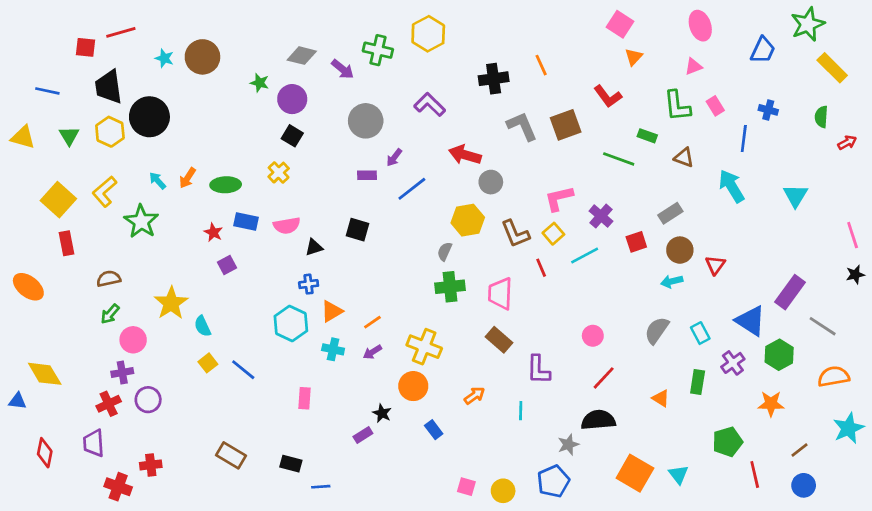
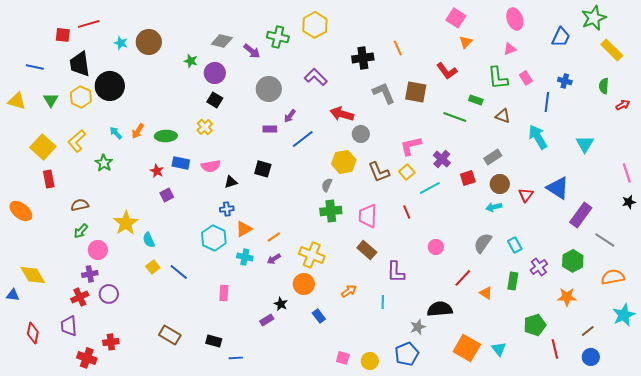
brown square: (566, 125) -> (416, 92), turned 30
green star: (141, 221) -> (104, 163), size x0.7
red line: (541, 268) -> (407, 212), moved
blue triangle: (751, 321) -> (558, 188), moved
red line: (604, 378) -> (463, 278), moved

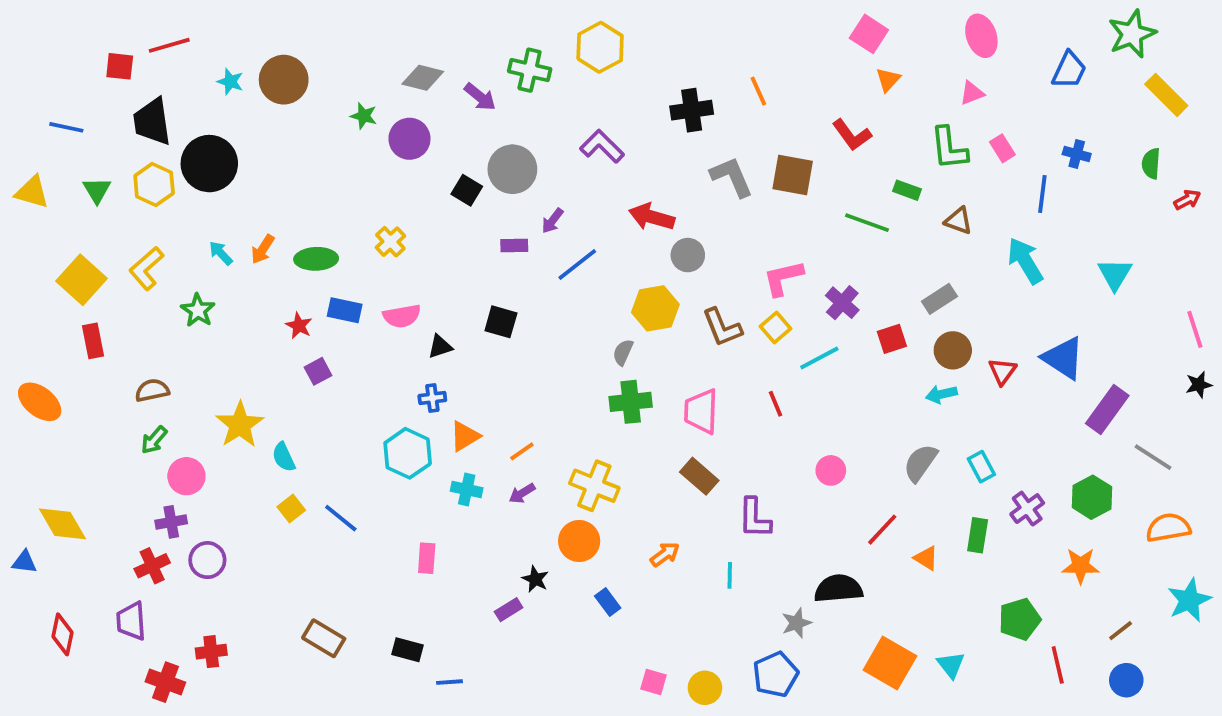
black square: (215, 100) -> (467, 190), moved

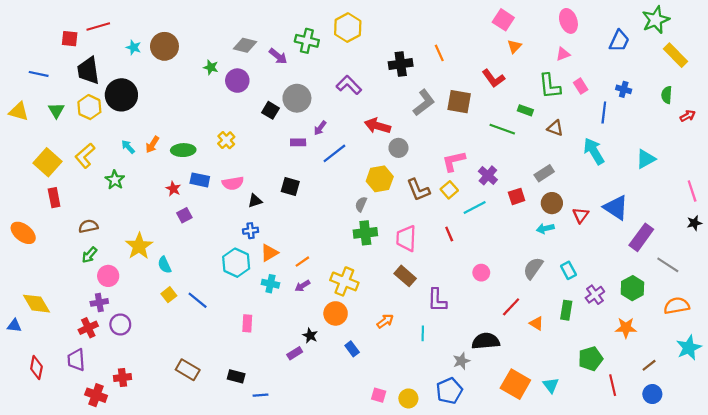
gray L-shape: (732, 177) -> (424, 103), turned 76
cyan triangle: (1115, 274) -> (646, 159), turned 30

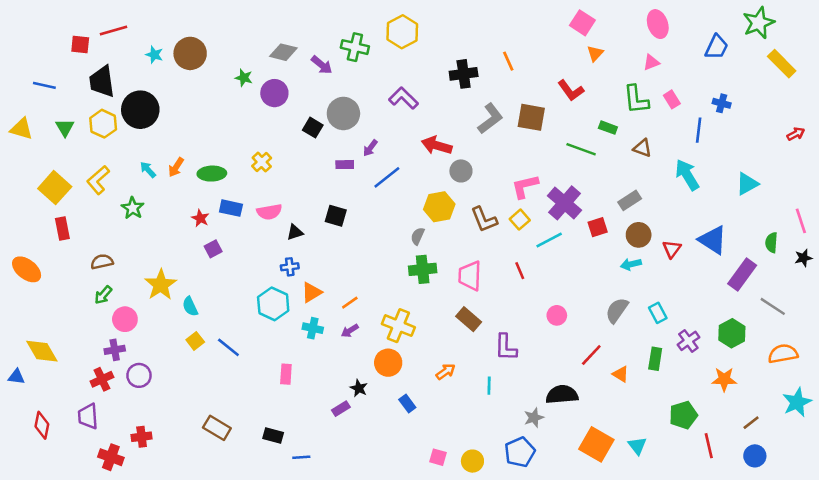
green semicircle: (667, 95) -> (771, 243), moved
purple cross: (488, 175) -> (564, 203), size x1.5

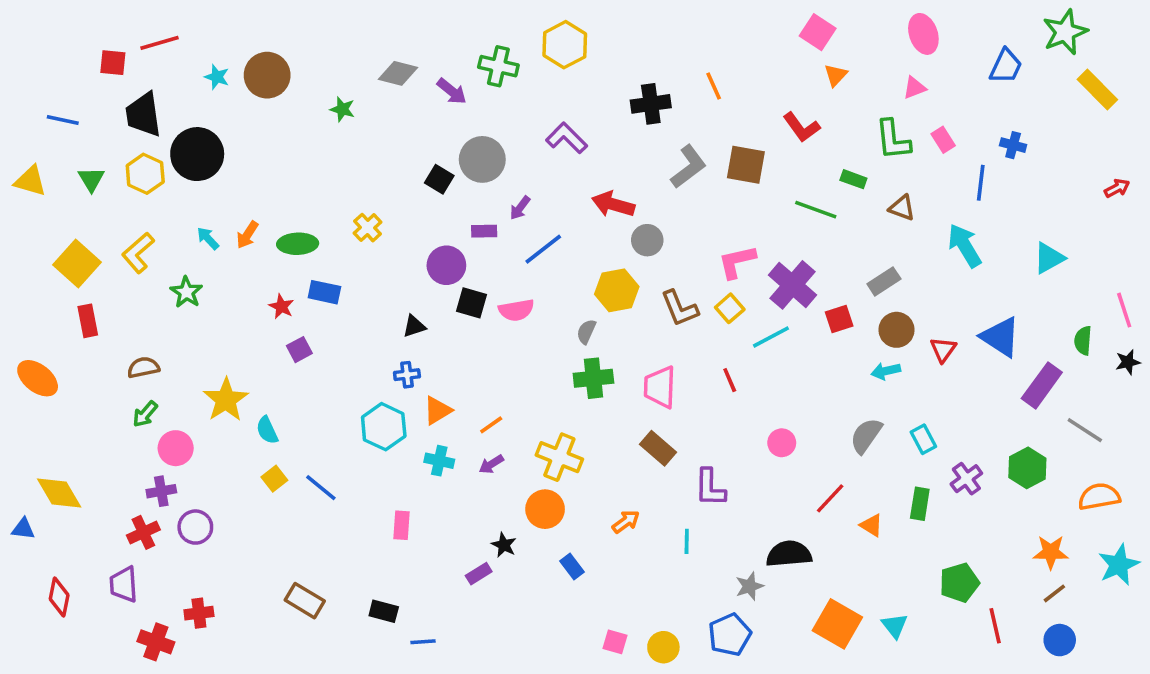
purple circle: (274, 93) -> (446, 265), moved
pink semicircle: (269, 212) -> (516, 310), moved
orange star: (724, 379) -> (1051, 552), moved

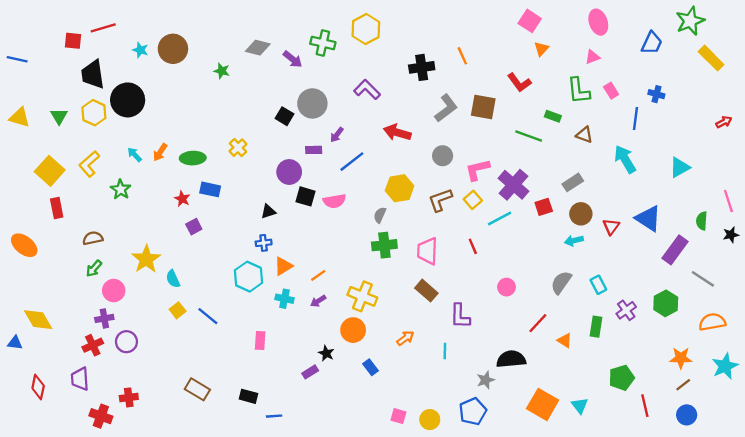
blue line: (63, 120) -> (17, 59), moved
gray circle: (647, 240) -> (443, 156), moved
brown L-shape: (680, 308) -> (440, 200), turned 92

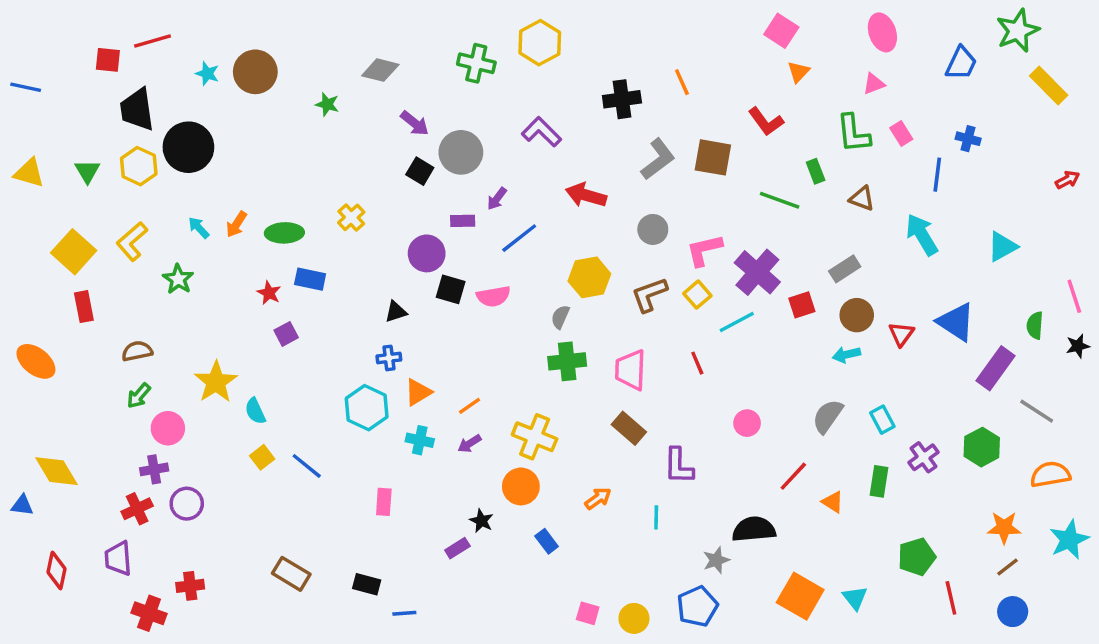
purple arrow: (293, 59) -> (415, 123), moved
green rectangle: (553, 116) -> (816, 171), turned 49

